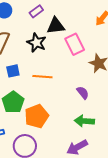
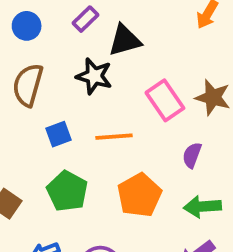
pink rectangle: (75, 44) -> (165, 100), moved
purple semicircle: (83, 93) -> (192, 155), turned -112
orange pentagon: (37, 116) -> (139, 195), moved

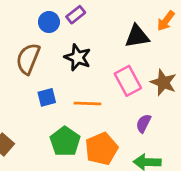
blue circle: (27, 26) -> (49, 22), moved
black triangle: (125, 40) -> (137, 36), moved
green pentagon: (67, 191) -> (65, 141), moved

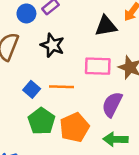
pink rectangle: (128, 81) -> (98, 66), turned -60
blue square: (47, 97) -> (32, 89), moved, turned -35
purple semicircle: (143, 123) -> (112, 104), size x1.5

